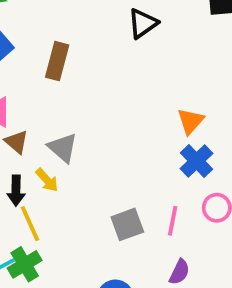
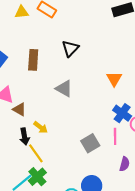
black triangle: (143, 23) -> (70, 48), moved
gray triangle: (63, 148) -> (64, 89), moved
blue cross: (196, 161) -> (122, 113), moved

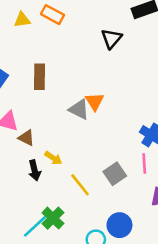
black triangle: (70, 48) -> (111, 39), moved
orange triangle: (114, 79) -> (95, 101), moved
yellow line: (36, 153) -> (80, 185), moved

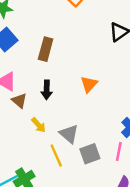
gray triangle: (79, 109) -> (69, 134), moved
black arrow: (35, 170) -> (47, 90), moved

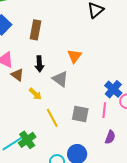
gray triangle: (69, 134) -> (60, 79), moved
gray square: (90, 154) -> (80, 114), turned 36

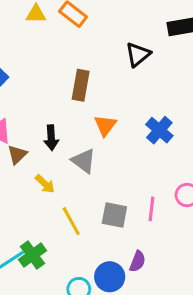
brown rectangle: (36, 30) -> (81, 85), moved
brown triangle: (17, 75) -> (17, 155), turned 40
blue cross: (113, 89) -> (159, 130), moved
purple semicircle: (110, 137) -> (138, 261), moved

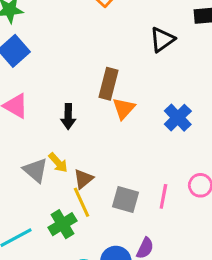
brown rectangle: (81, 85) -> (108, 84), moved
brown triangle: (17, 155) -> (83, 179), moved
gray triangle: (84, 161) -> (36, 170), moved
green cross: (32, 255) -> (62, 224), moved

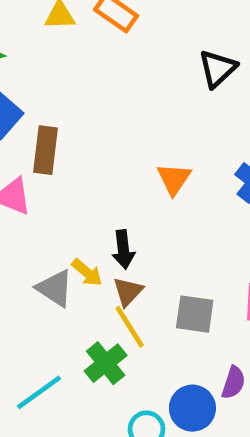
brown rectangle: (108, 84) -> (46, 150), moved
black arrow: (68, 116) -> (123, 250), moved

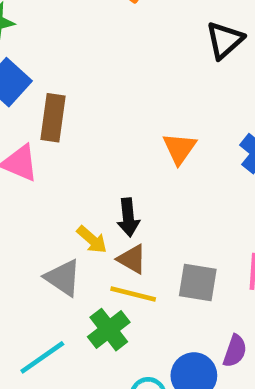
gray triangle: (55, 288) -> (63, 278), moved
brown triangle: (128, 292) -> (132, 259), turned -44
yellow line: (130, 327) -> (133, 294), turned -45

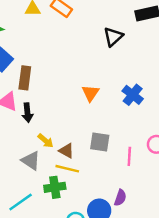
black arrow: (128, 217) -> (27, 113), moved
gray square: (198, 283) -> (100, 142), moved
green cross: (109, 330) -> (55, 187), turned 30

